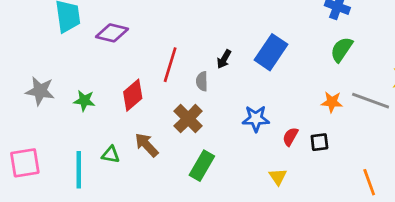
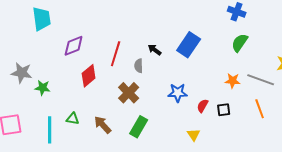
purple diamond: (112, 33) -> (74, 46), moved, turned -35
black arrow: (224, 59) -> (155, 50), turned 96
green star: (84, 101) -> (43, 88), moved
brown arrow: (147, 145) -> (103, 125), moved
orange line: (369, 182) -> (260, 109), moved

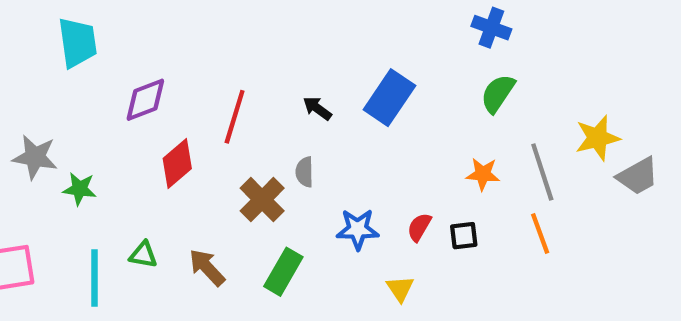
gray semicircle: (139, 66) -> (305, 172), moved
gray line: (261, 80) -> (542, 172), turned 52
blue star: (178, 93) -> (358, 229), moved

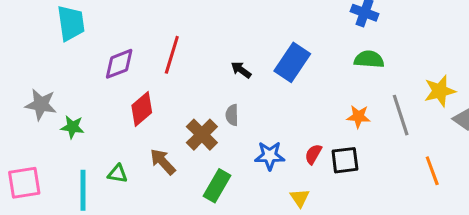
green semicircle: (498, 93) -> (369, 59), turned 60
red line: (235, 117) -> (172, 55), moved
orange line: (540, 233) -> (432, 171), moved
black square: (464, 236) -> (345, 160), size x1.4
brown arrow: (207, 267) -> (163, 162), moved

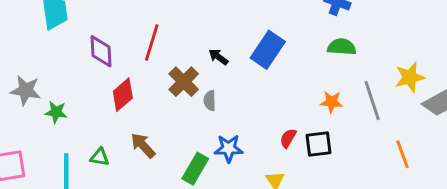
purple diamond: (119, 64) -> (101, 51), turned -72
brown cross: (202, 135) -> (184, 82), moved
blue star: (270, 156) -> (229, 148), moved

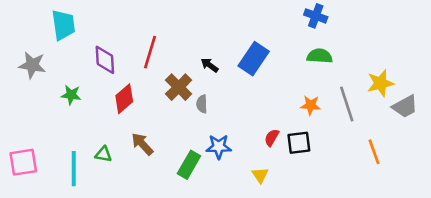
gray star: (26, 90) -> (32, 65), moved
green star: (56, 112) -> (71, 95), moved

